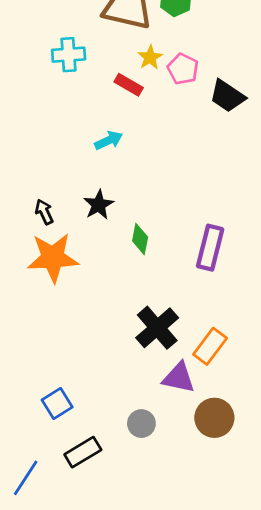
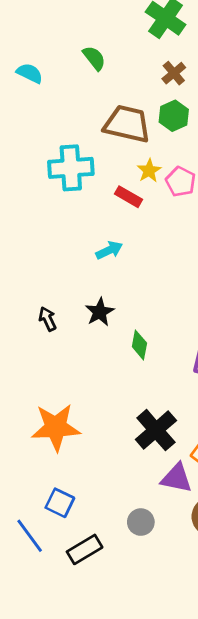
cyan cross: (69, 55) -> (71, 168), size x1.4
orange star: (53, 258) -> (56, 427), moved
blue square: (57, 404) -> (60, 503), turned -32
blue line: (26, 478) -> (30, 536), moved, turned -69

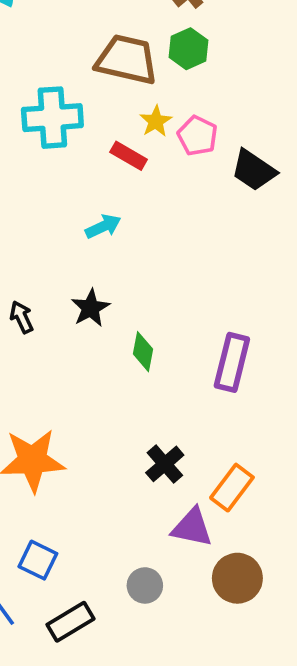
black cross: (156, 430) -> (165, 464), size x0.7

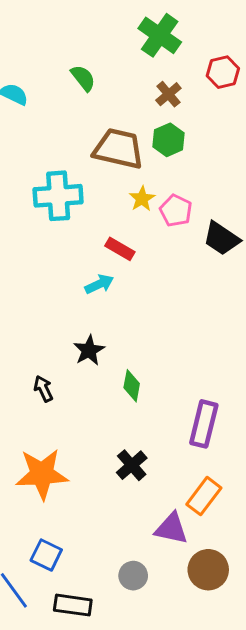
red rectangle: (129, 156) -> (120, 249), moved
black arrow: (22, 317) -> (43, 389), moved
purple rectangle: (232, 362) -> (204, 424), moved
black cross: (165, 464) -> (132, 465), moved
black rectangle: (71, 622) -> (73, 605), turned 39

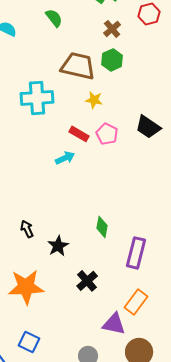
yellow star: (142, 199) -> (94, 100), turned -30
pink pentagon: (176, 211) -> (107, 134), moved
black star: (89, 350) -> (58, 246), moved
green diamond: (132, 386) -> (102, 227), moved

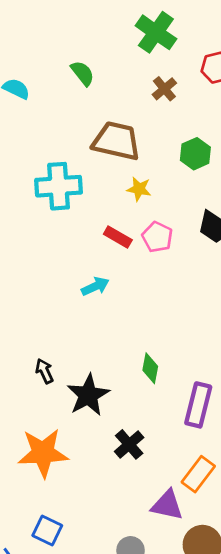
green hexagon: (112, 60) -> (195, 154), moved
cyan arrow: (65, 158) -> (95, 286), moved
black star: (58, 246) -> (88, 395), size x1.4

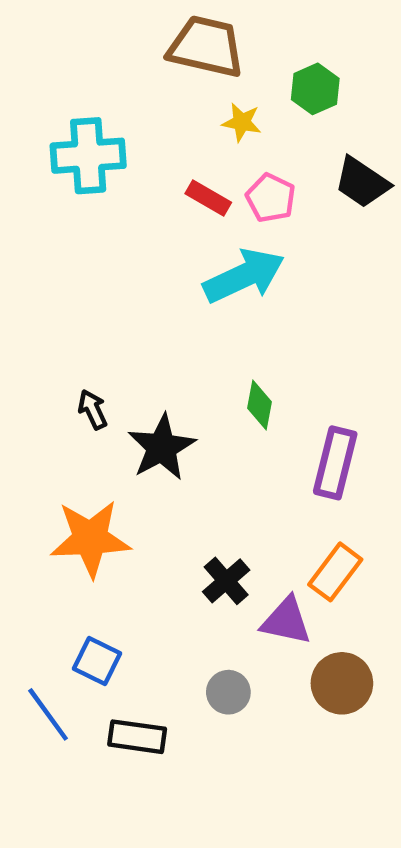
green hexagon: (195, 154) -> (315, 89), moved
cyan cross: (59, 186) -> (88, 156), moved
cyan arrow: (95, 286) -> (244, 276), moved, size x1.8
black cross: (129, 444) -> (226, 581), moved

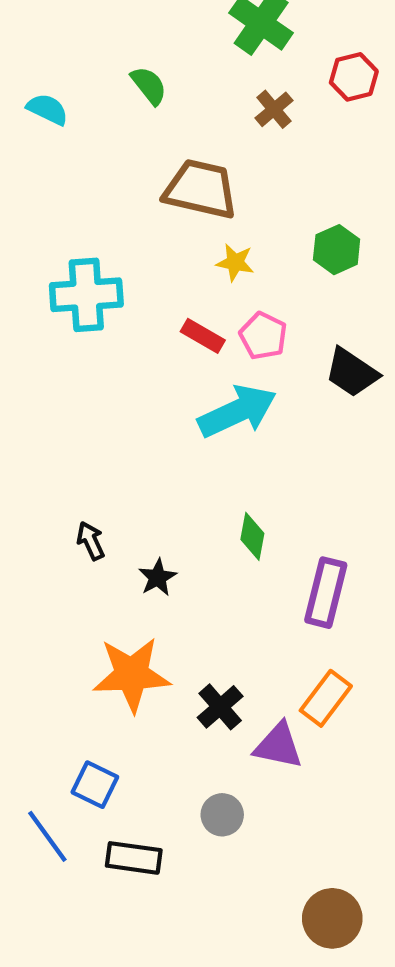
green hexagon: (315, 89) -> (337, 250), moved
black trapezoid: (362, 182) -> (352, 372), moved
black star: (162, 447) -> (157, 577), size x0.6
orange star: (90, 539) -> (132, 675), moved
brown circle: (342, 683) -> (332, 918), moved

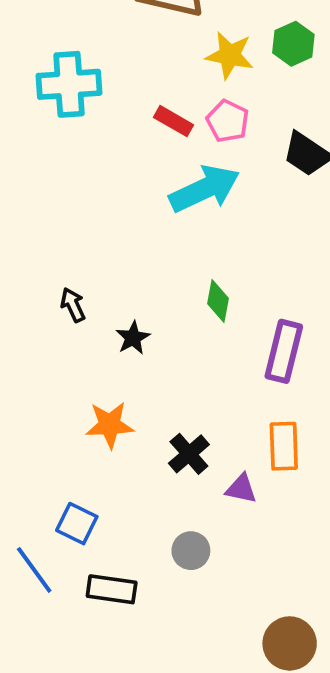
yellow star: (235, 262) -> (230, 55), moved, size x1.4
orange star: (132, 675) -> (110, 425), size x0.7
orange rectangle: (326, 698) -> (284, 446), turned -39
purple triangle: (278, 746) -> (241, 489), size x0.7

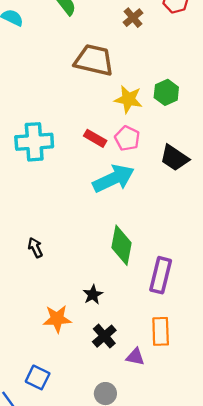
cyan cross: (69, 84) -> (34, 142), moved
green diamond: (218, 301) -> (122, 245), size x1.6
black star: (133, 338) -> (93, 295), moved

